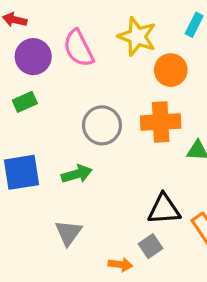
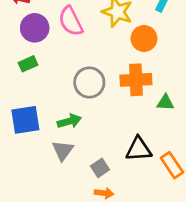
gray triangle: (68, 233) -> (63, 150), moved
gray square: (151, 246) -> (100, 168), moved

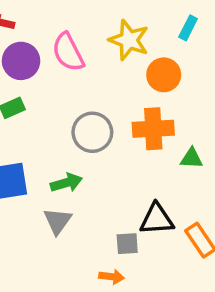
gray square: (100, 168) -> (127, 244), moved, turned 30

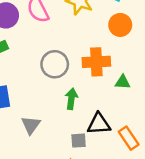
orange circle: (164, 75) -> (120, 25), moved
green arrow: (66, 183) -> (71, 99), moved, turned -66

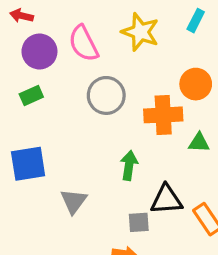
orange circle: (120, 25) -> (196, 84), moved
gray circle: (55, 64) -> (106, 95), moved

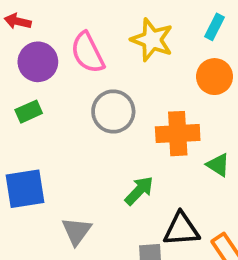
orange circle: (196, 84) -> (215, 77), moved
green triangle: (199, 143) -> (218, 165), turned 30
green arrow: (129, 165) -> (139, 191), turned 36

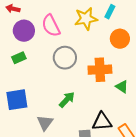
cyan rectangle: (215, 27) -> (110, 12), moved
yellow star: (152, 40) -> (86, 19), turned -30
green arrow: (139, 191) -> (67, 100), moved

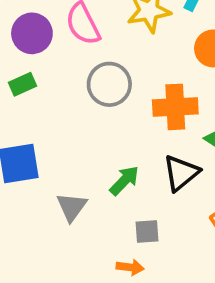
green arrow: (67, 100) -> (124, 180), moved
black triangle: (102, 122) -> (181, 173), moved, turned -35

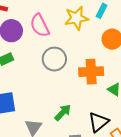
black triangle: (181, 173) -> (98, 122), moved

